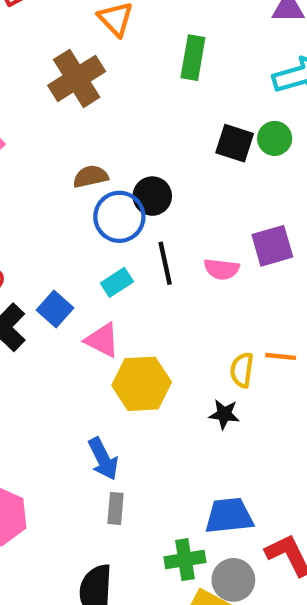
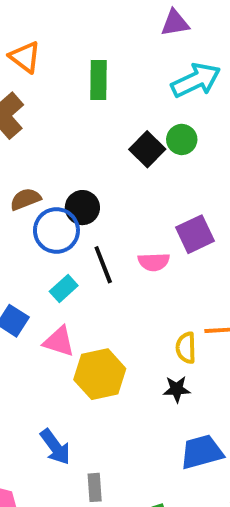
black square: (235, 143) -> (147, 149), turned 36
blue arrow: (103, 459) -> (55, 447), moved
blue trapezoid: (229, 516) -> (202, 452), moved

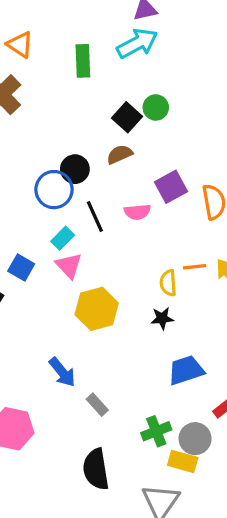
cyan arrow: (196, 80) -> (137, 43), moved
brown semicircle: (25, 199) -> (120, 154), moved
pink triangle: (59, 341) -> (69, 266), moved, turned 32
gray rectangle: (95, 487) -> (97, 405), turned -35

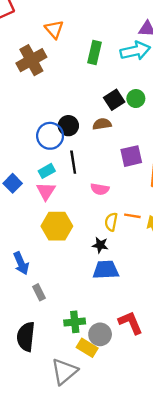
pink semicircle: (137, 212) -> (100, 189), moved
blue trapezoid: (186, 370) -> (106, 270), moved

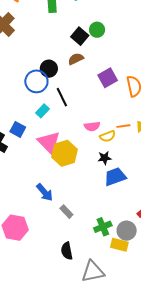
pink semicircle: (100, 189) -> (92, 126), moved
pink triangle: (46, 191) -> (49, 142), moved, size x1.4
yellow semicircle: (111, 222) -> (108, 136), turned -105
black semicircle: (26, 337) -> (67, 251), size x0.7
gray triangle: (64, 371) -> (93, 272), moved, turned 45

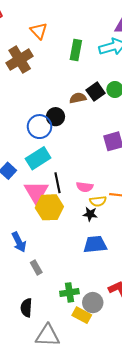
brown semicircle: (76, 59) -> (78, 98), moved
black line: (62, 97) -> (58, 183), moved
cyan rectangle: (43, 111) -> (38, 158), size x1.6
black star: (104, 158) -> (90, 214), moved

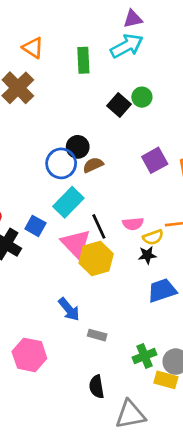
brown semicircle: (78, 98) -> (93, 165), moved
gray rectangle: (36, 267) -> (97, 335), turned -32

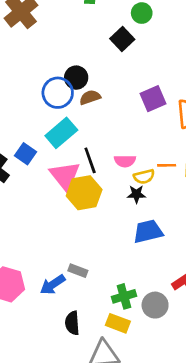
green circle: (142, 97) -> (142, 13), moved
blue arrow: (69, 309) -> (53, 285), moved, turned 90
yellow rectangle: (166, 380) -> (118, 323), moved

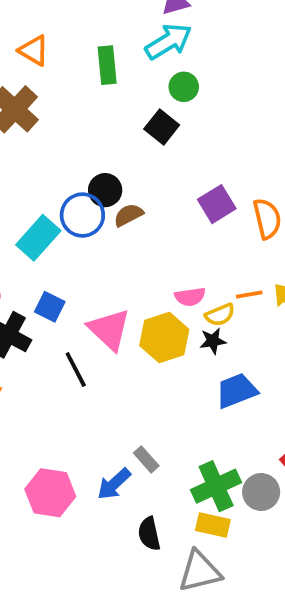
cyan rectangle: (61, 133) -> (38, 238), moved
black line: (90, 160) -> (76, 370), moved
yellow hexagon: (84, 193) -> (164, 338), moved
gray rectangle: (78, 271) -> (146, 459), turned 36
green cross: (124, 296) -> (216, 486), size x1.4

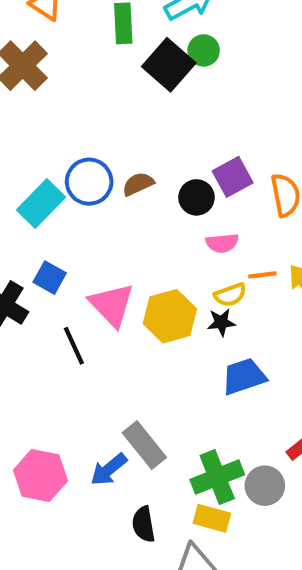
black square: (162, 127) -> (169, 65), moved, size x1.4
black circle: (105, 190) -> (196, 197), moved
pink semicircle: (190, 297) -> (222, 243), moved
gray rectangle: (146, 459) -> (144, 445), size x1.6

